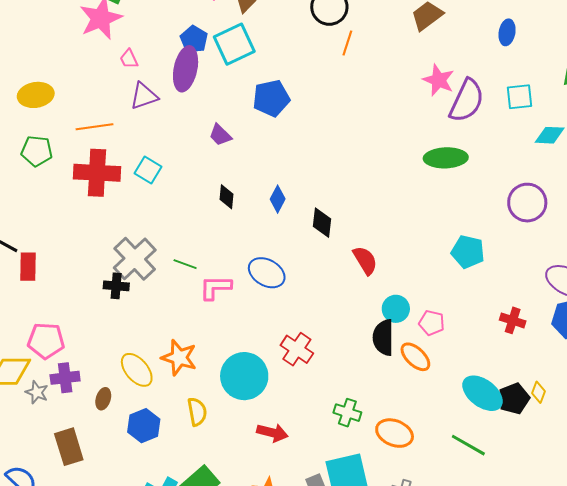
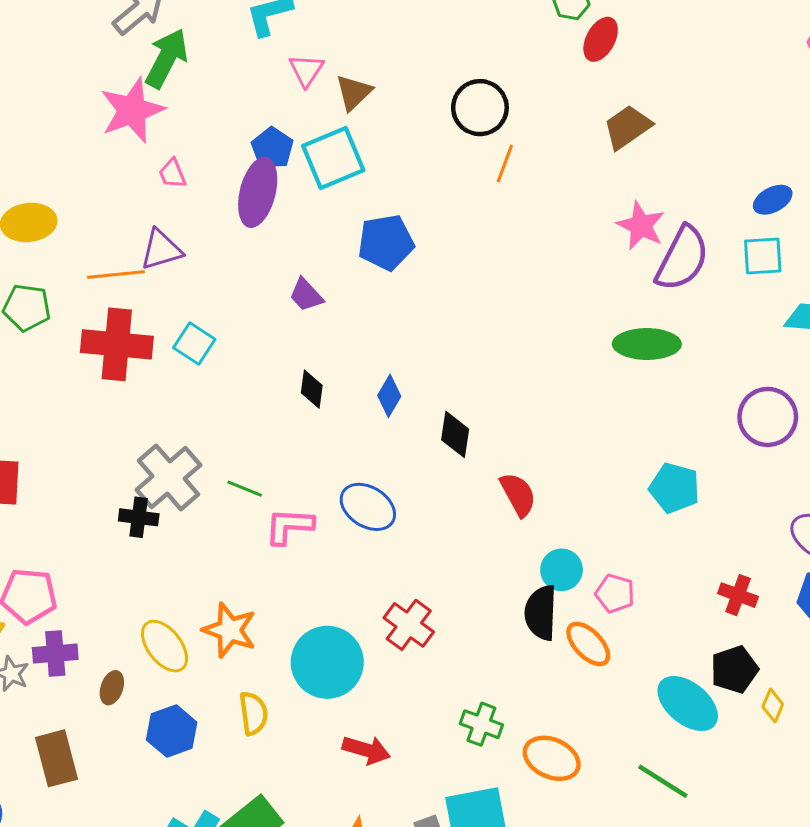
blue ellipse: (507, 32) -> (773, 200), moved, turned 50
purple triangle: (144, 96) -> (161, 250), moved
black pentagon: (514, 399) -> (734, 669), moved

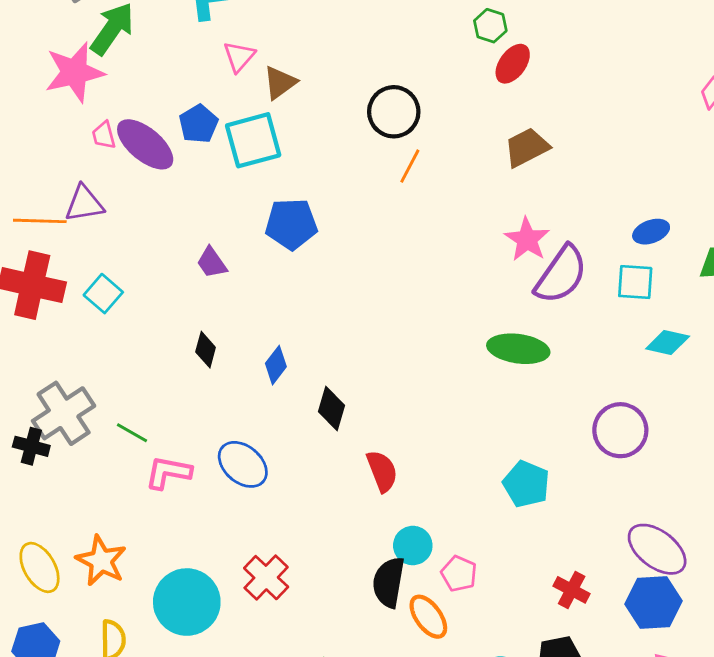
purple ellipse: (258, 192) -> (145, 144), moved, turned -72

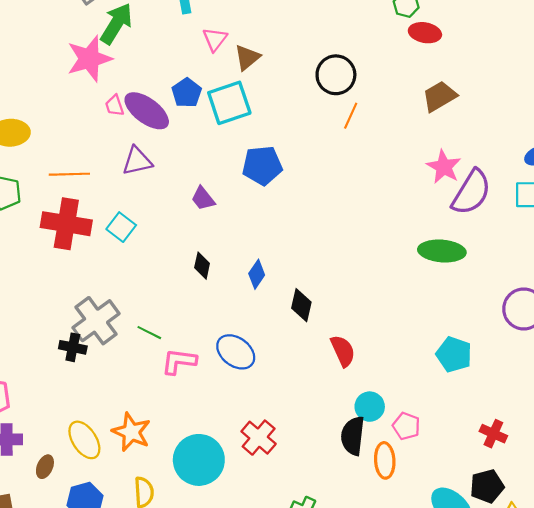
red ellipse: (513, 64) -> (425, 33), turned 68
purple triangle: (84, 204) -> (137, 161), moved
orange ellipse: (428, 617) -> (385, 460), turned 36

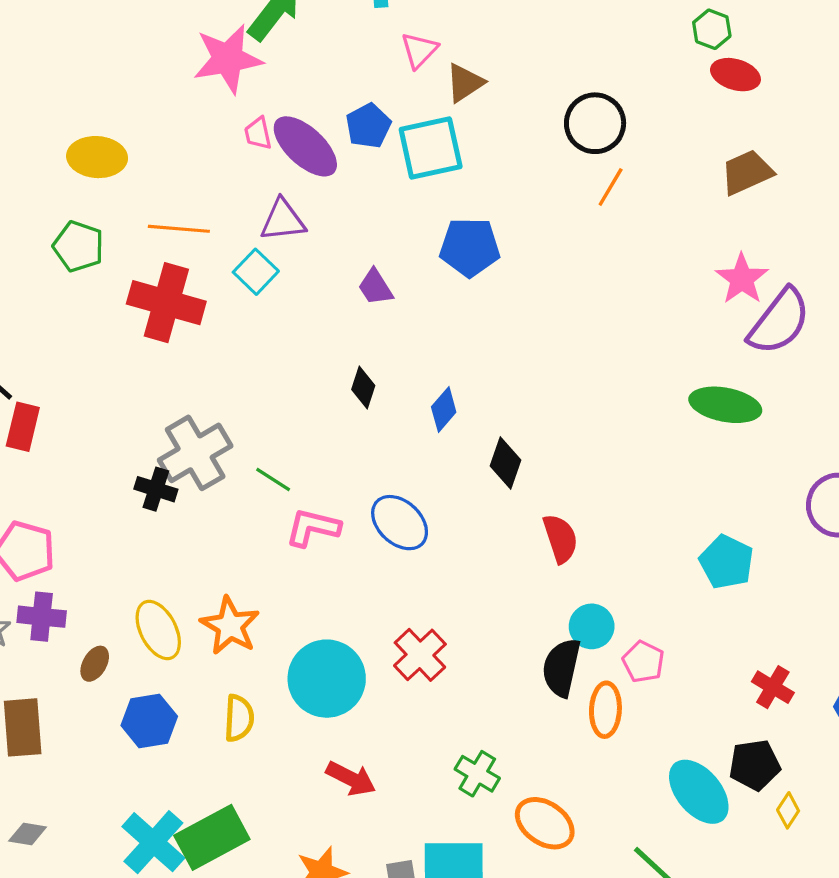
cyan square: (121, 227) -> (256, 272), moved

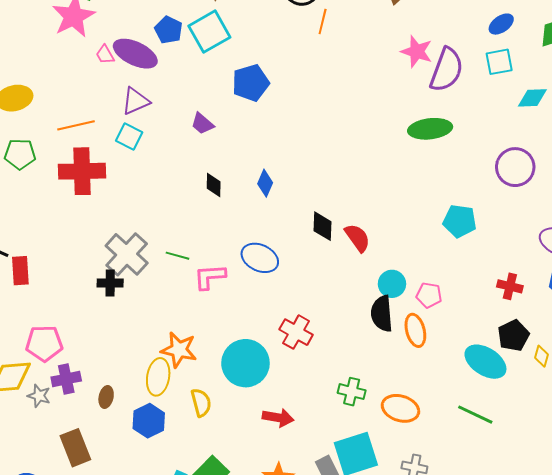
black diamond: (506, 463) -> (322, 226), moved
yellow ellipse: (158, 630) -> (158, 377), moved, turned 54

